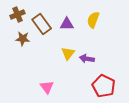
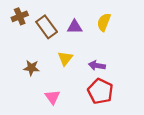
brown star: (23, 39) -> (31, 68), moved
yellow triangle: (68, 53) -> (65, 58), moved
red pentagon: (104, 86) -> (100, 91), moved

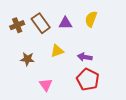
brown cross: (20, 16) -> (17, 25), moved
yellow triangle: (65, 58) -> (57, 51), turned 32

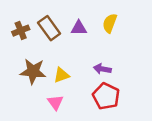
yellow triangle: (57, 51) -> (61, 75), moved
brown star: (27, 59) -> (33, 71), size x1.5

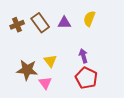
purple arrow: (102, 69) -> (83, 56), turned 64
brown star: (33, 71) -> (27, 70), moved
yellow triangle: (61, 75) -> (50, 61), turned -48

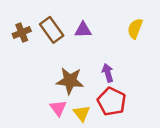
yellow semicircle: (89, 19) -> (135, 29), moved
yellow triangle: (50, 61) -> (82, 113), moved
brown star: (27, 70) -> (70, 81), moved

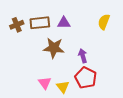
brown rectangle: (52, 30) -> (40, 23), turned -60
brown star: (70, 81) -> (54, 48), moved

